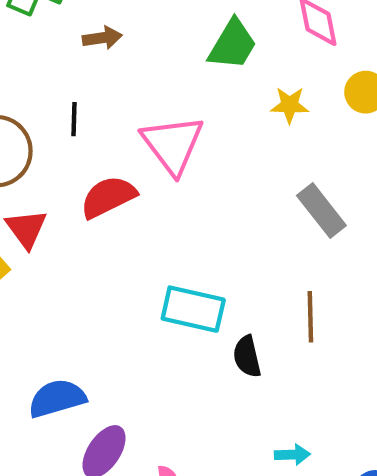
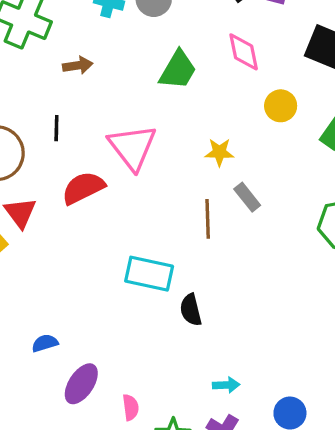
yellow star: (290, 105) -> (219, 152), moved
gray rectangle: (321, 211) -> (247, 197), size x0.7
brown line: (310, 317) -> (208, 219), moved
blue semicircle: (57, 398) -> (45, 343), size x0.6

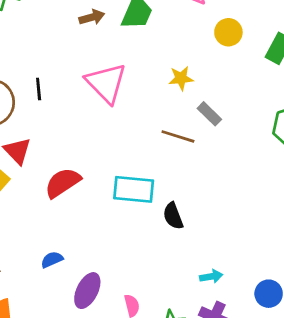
brown arrow: (78, 65) -> (92, 17), moved
black line: (56, 128) -> (39, 89), moved
red semicircle: (83, 188) -> (63, 183), moved
brown line: (208, 219) -> (178, 136), turned -64

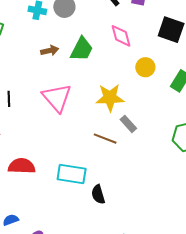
yellow star: (181, 78) -> (110, 98), size x1.6
red semicircle: (63, 183) -> (22, 166), turned 32

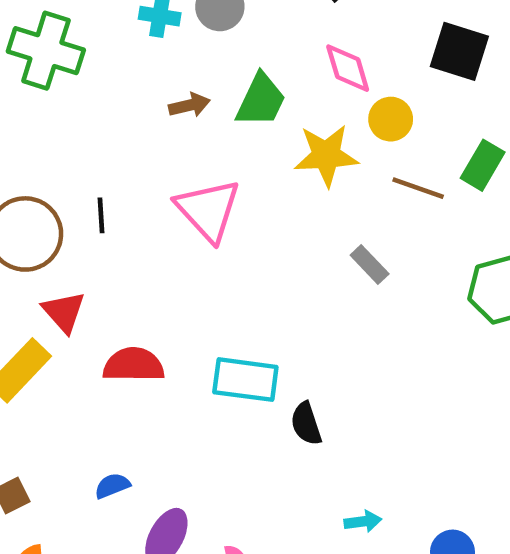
yellow circle: (145, 67) -> (391, 119), moved
yellow star: (110, 98) -> (326, 155), moved
brown line: (105, 139) -> (418, 188), moved

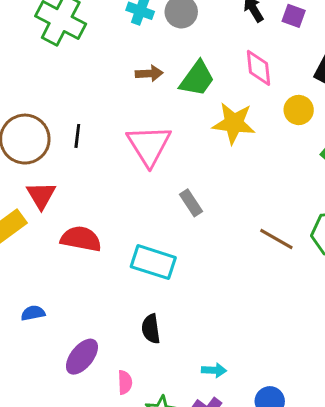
yellow circle: (391, 119) -> (299, 110), moved
brown line: (418, 188) -> (276, 239), moved
gray rectangle: (370, 264) -> (191, 203), moved
black semicircle: (306, 424) -> (151, 329), moved
blue semicircle: (112, 486) -> (33, 313), moved

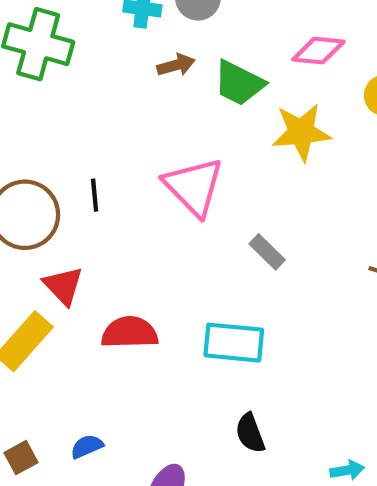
pink diamond: (259, 68) -> (318, 51), turned -66
brown arrow: (149, 73) -> (176, 65), moved
green trapezoid: (197, 79) -> (239, 83), turned 93

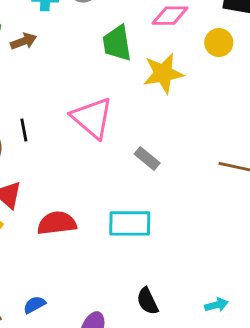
brown arrow: (176, 65) -> (24, 41), moved
green trapezoid: (239, 83) -> (117, 43), turned 60
black semicircle: (250, 433) -> (147, 301), moved

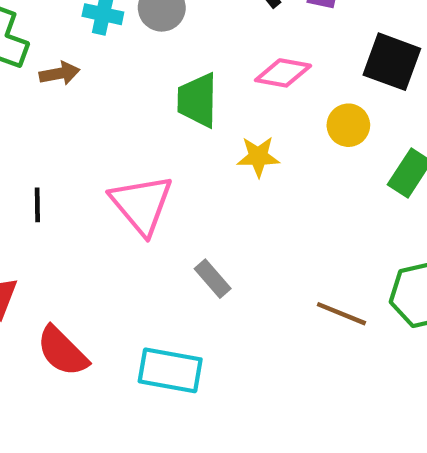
yellow star: (163, 73) -> (258, 157), size x0.7
red semicircle: (57, 223) -> (62, 351), turned -138

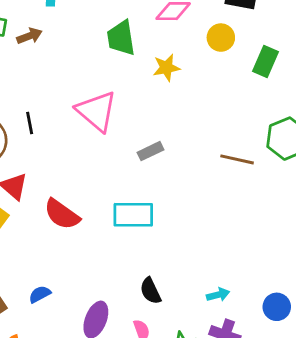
gray rectangle: (213, 279) -> (150, 151), turned -65

